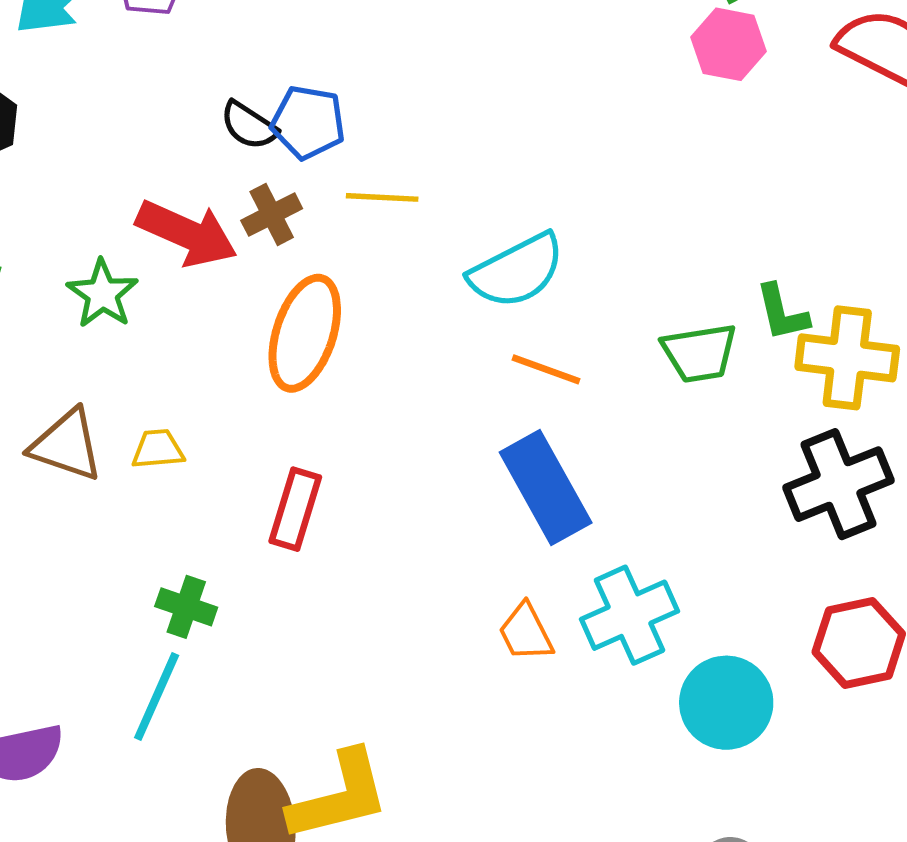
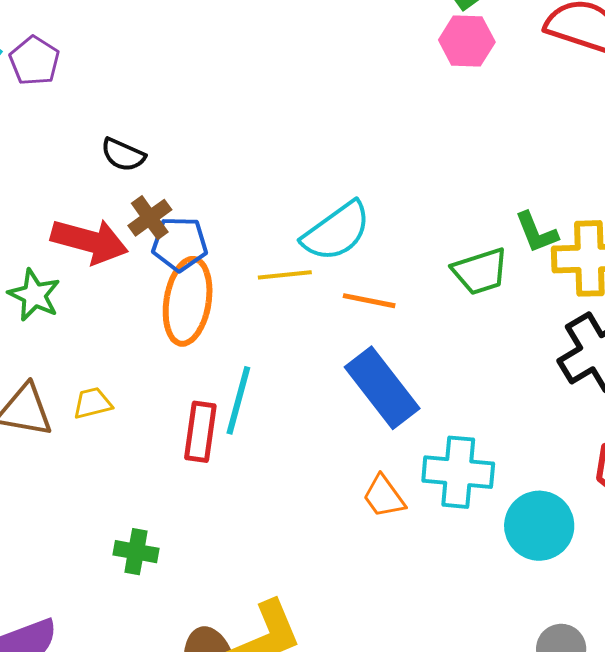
blue pentagon: (308, 122) -> (180, 244), moved
yellow line: (382, 197) -> (285, 275), moved
green cross: (186, 607) -> (136, 552), moved
cyan cross: (630, 615) -> (458, 472), turned 38
cyan line: (157, 696) -> (238, 400), moved

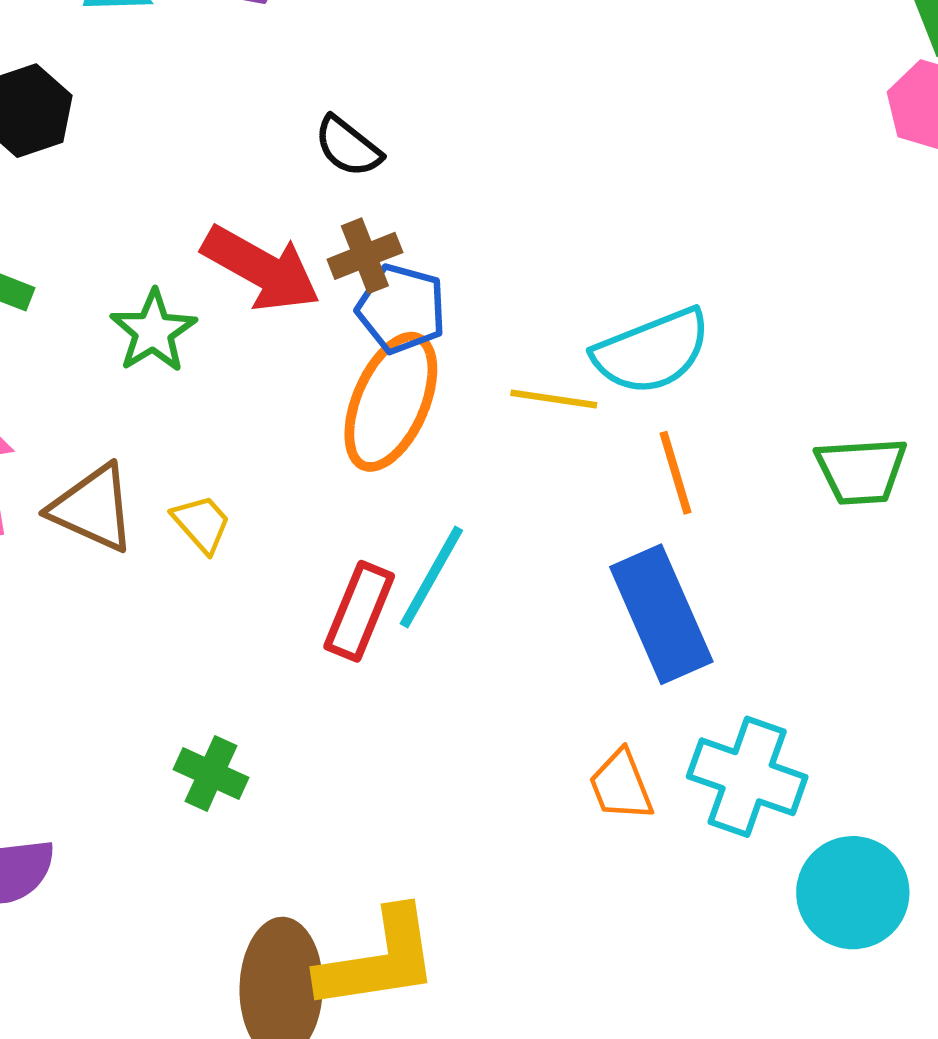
orange line: (369, 301) -> (676, 473), turned 48
yellow trapezoid: (92, 403) -> (202, 524), turned 48

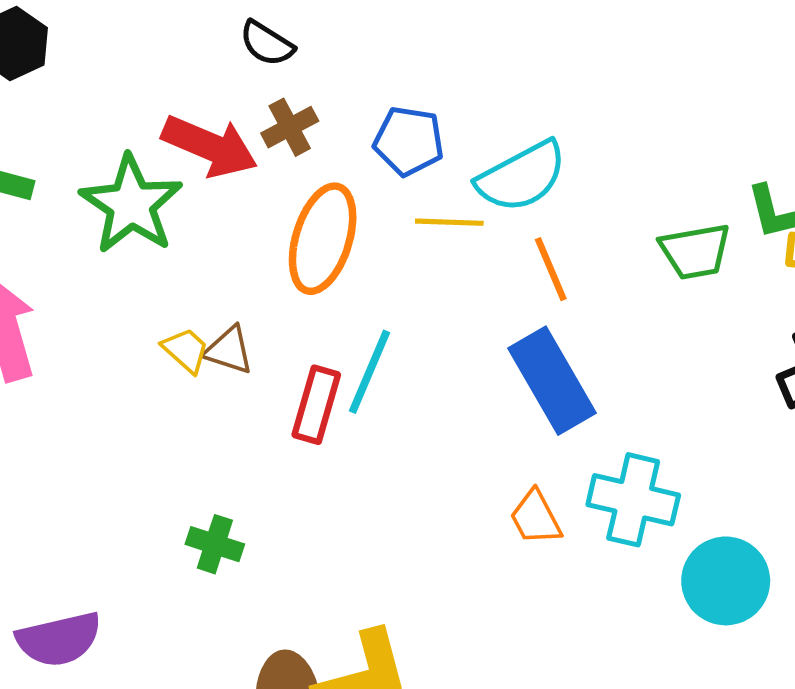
blue pentagon: (401, 309) -> (409, 141), moved
green star: (153, 331) -> (131, 204), size x1.5
brown triangle: (93, 508) -> (229, 350), moved, size x0.7

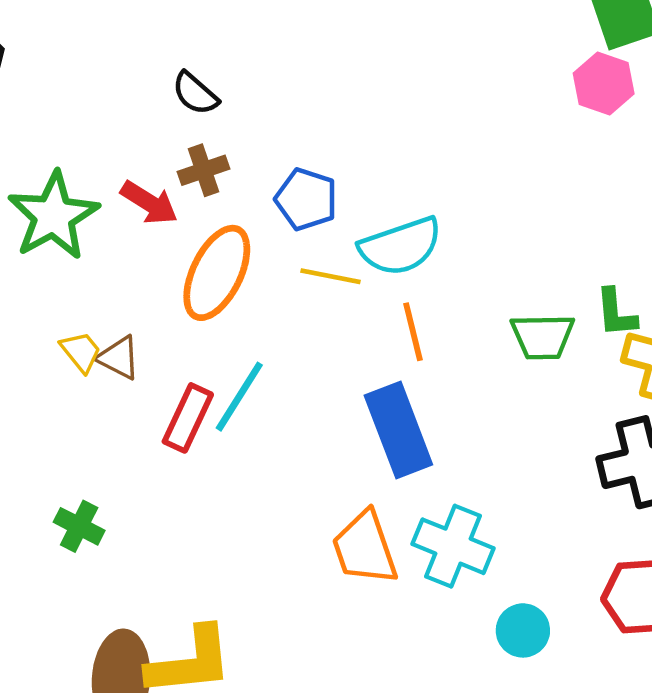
red arrow: (210, 146) -> (149, 203), moved, size x0.7
orange trapezoid: (536, 518) -> (365, 548), size x1.5
cyan circle: (726, 581) -> (523, 630), size x0.7

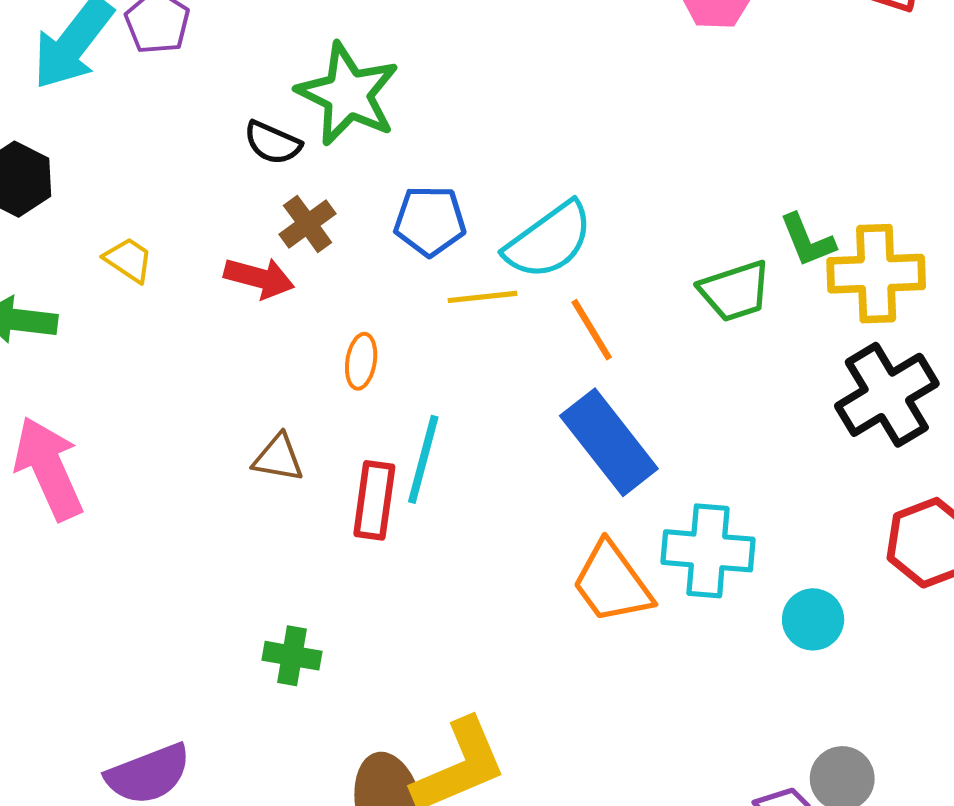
green star: (53, 216) -> (348, 94), moved
orange ellipse: (217, 273) -> (361, 361), moved, size x0.5
yellow trapezoid: (81, 352) -> (129, 260), moved

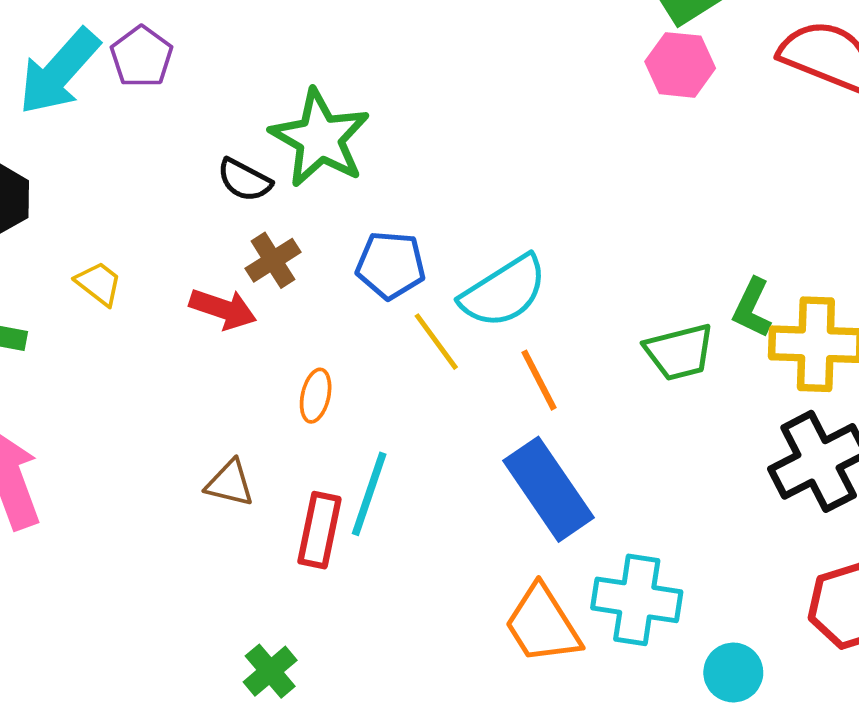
green L-shape: (807, 240) -> (752, 308), turned 44
yellow line: (482, 297) -> (436, 342), turned 56
green cross: (292, 656) -> (270, 671), moved, turned 36

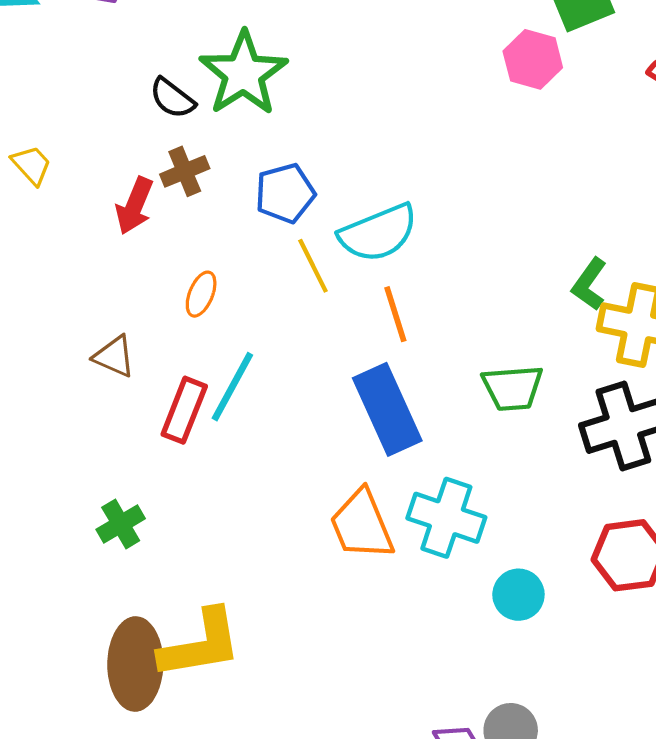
pink hexagon: (680, 65) -> (533, 59), moved
blue pentagon: (391, 265) -> (285, 193), turned -30
red arrow: (223, 309) -> (134, 206), turned 84
green trapezoid: (679, 352) -> (513, 388), moved

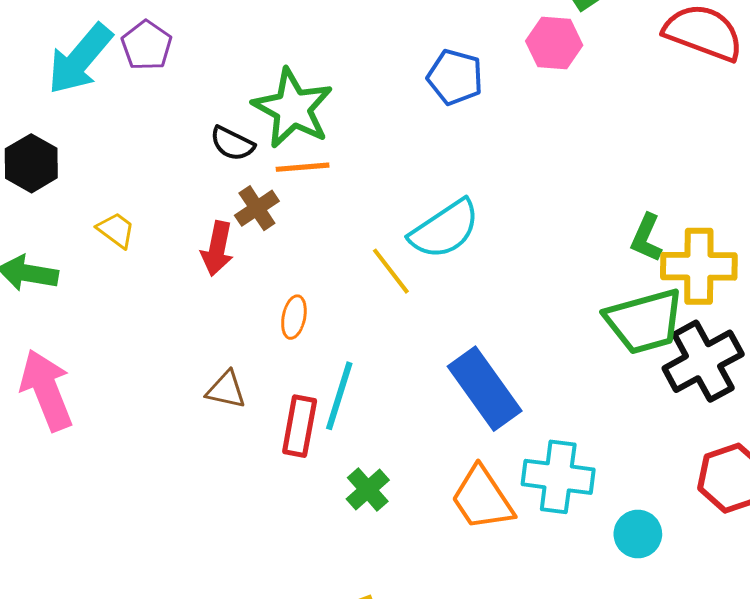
blue pentagon: (285, 193) -> (455, 77), moved, turned -30
orange line: (395, 314) -> (303, 167), moved, turned -66
green trapezoid: (513, 388) -> (644, 321), moved, size x1.4
green cross: (121, 524) -> (368, 489), moved

